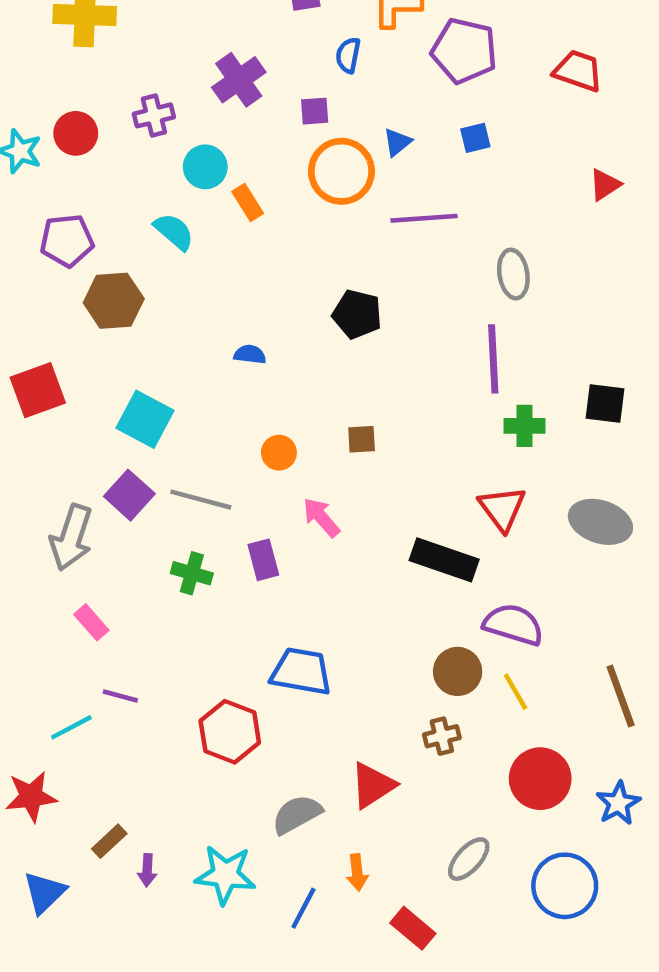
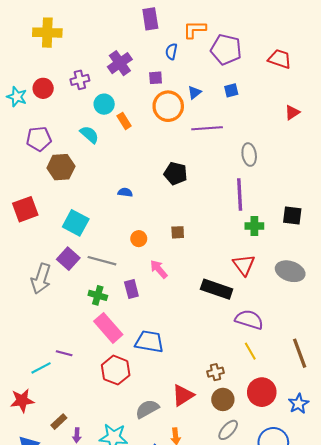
pink rectangle: (91, 622) -> (108, 328), moved, size x1.8
brown circle: (458, 671) -> (223, 399), moved

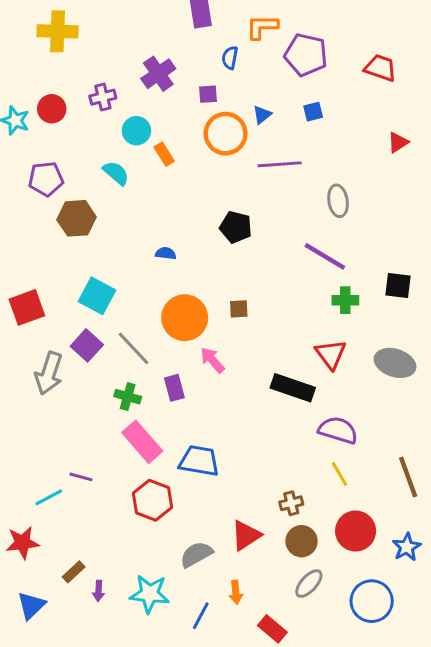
purple line: (240, 194) -> (325, 256), turned -56
red square: (25, 209) -> (27, 307), moved
orange circle: (139, 239) -> (185, 318), size x2.0
gray line: (102, 261) -> (134, 348), turned 32

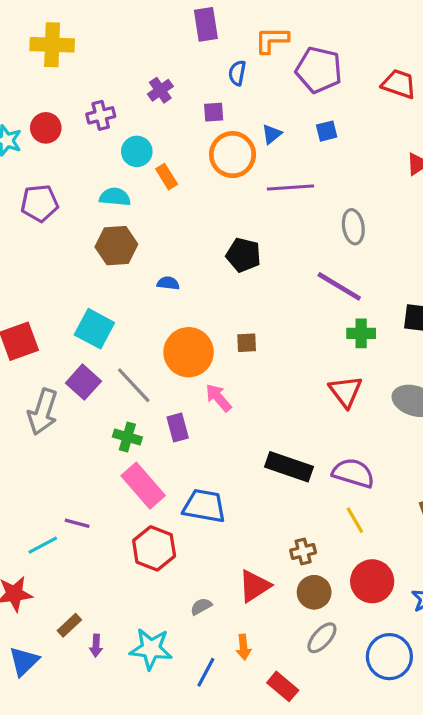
purple cross: (158, 74) -> (160, 90), size x0.7
cyan semicircle: (116, 173) -> (115, 197), turned -36
brown hexagon: (77, 218) -> (116, 246), moved
black rectangle: (293, 388) -> (289, 467), moved
gray semicircle: (196, 554) -> (201, 606), size x0.6

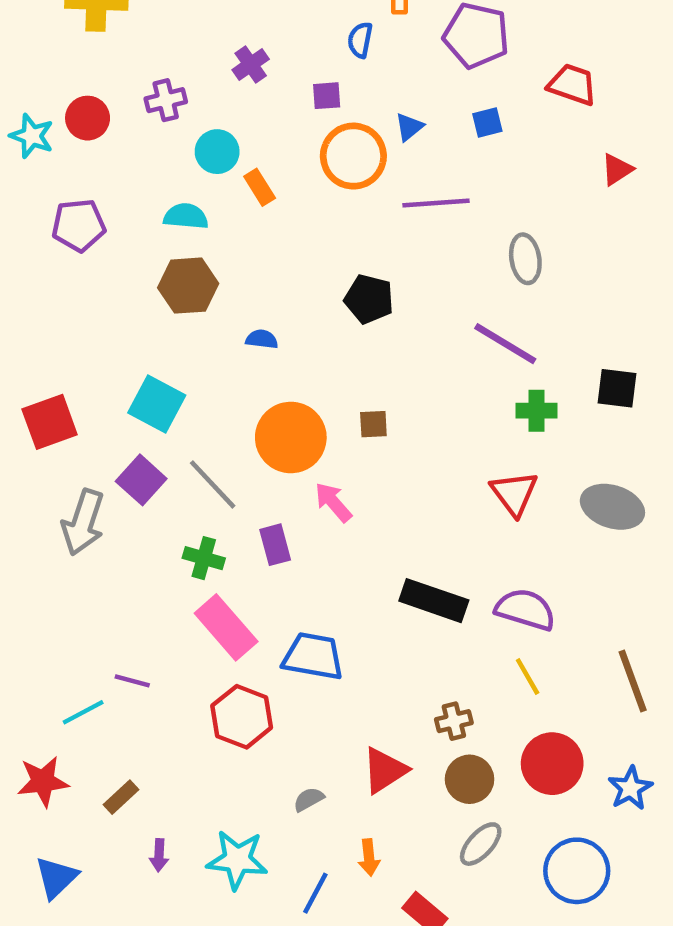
red trapezoid: (399, 84) -> (572, 85), moved
brown rectangle: (69, 625) -> (121, 797), moved

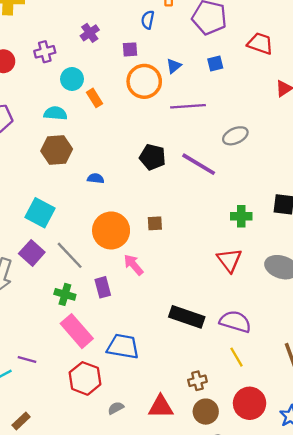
gray ellipse: (525, 259) -> (235, 136), turned 75
purple line: (505, 344) -> (199, 164), moved
red triangle: (385, 770) -> (161, 407), turned 32
gray semicircle: (309, 799) -> (116, 408), moved

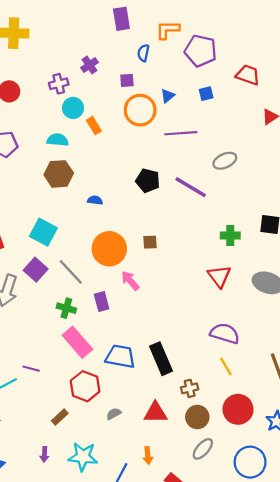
purple cross: (45, 52) -> (59, 84), moved
black rectangle: (187, 317) -> (161, 359), moved, turned 48
brown rectangle: (21, 421) -> (60, 417), moved

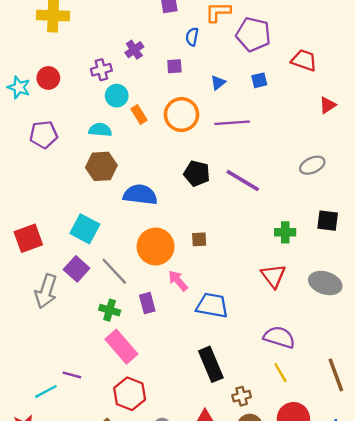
orange circle: (140, 110) -> (181, 115), moved
gray ellipse: (225, 161) -> (312, 165), moved
blue semicircle: (95, 200) -> (140, 195), size x2.0
blue trapezoid: (120, 357) -> (212, 305), moved

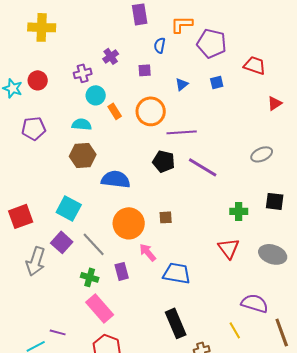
purple line: (232, 123) -> (182, 132), moved
purple semicircle: (279, 337) -> (255, 303), moved

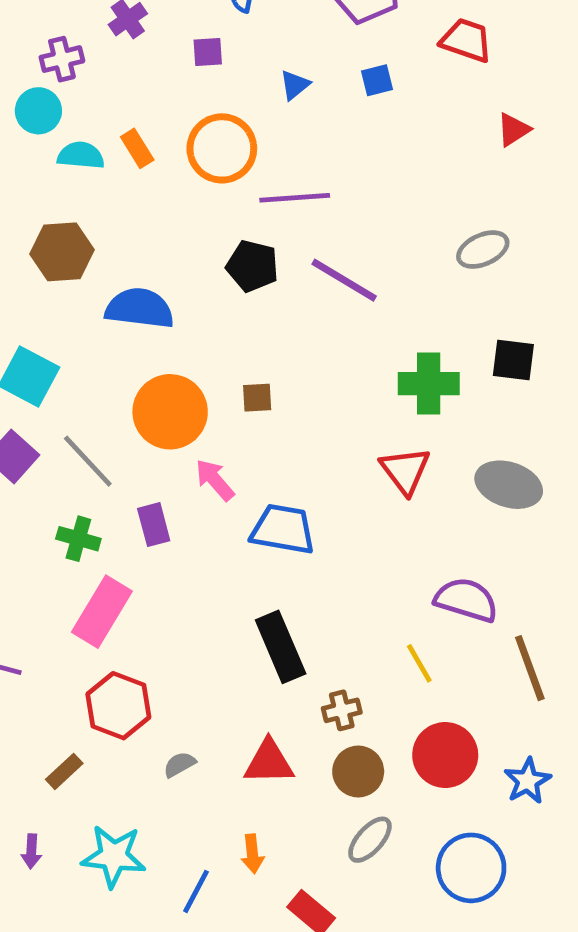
cyan circle: (96, 95) -> (38, 111), moved
cyan semicircle: (82, 124) -> (81, 155), moved
green cross: (239, 211) -> (429, 384), size x1.4
pink rectangle: (100, 308) -> (102, 612), turned 72

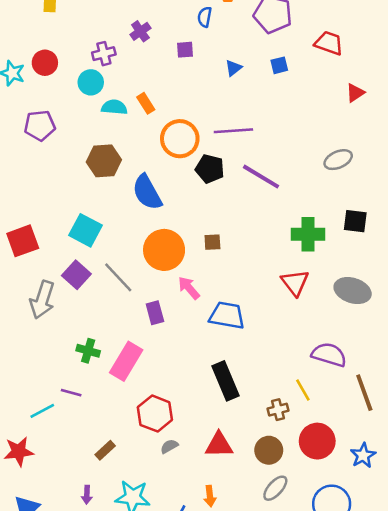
orange circle: (222, 148) -> (180, 139), moved
blue semicircle: (140, 308) -> (147, 192), turned -126
green cross: (78, 539) -> (88, 351), moved
red hexagon: (118, 706) -> (155, 414), moved
brown cross: (342, 710) -> (278, 410), moved

